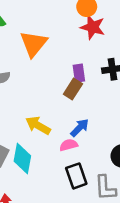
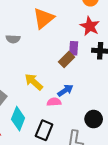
red star: (93, 27) -> (90, 26), moved
cyan diamond: (22, 159) -> (18, 119), moved
black rectangle: (76, 176) -> (44, 130), moved, turned 30

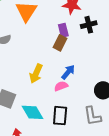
yellow arrow: (34, 82) -> (36, 74), turned -90
cyan diamond: (18, 119) -> (32, 112), turned -35

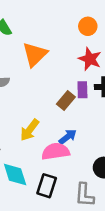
purple rectangle: (63, 30) -> (82, 90), moved
pink semicircle: (61, 86) -> (56, 151), size x1.6

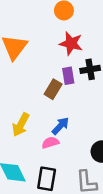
pink semicircle: (56, 151) -> (50, 143), size x0.6

